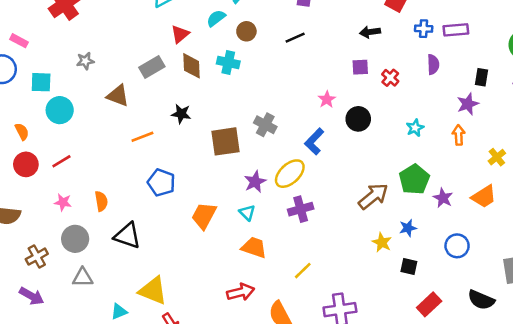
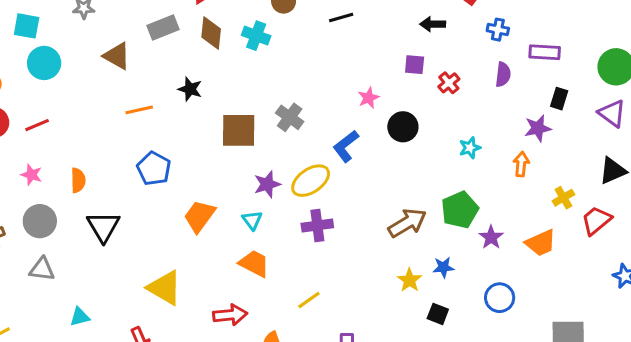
purple rectangle: (456, 30) -> (545, 52), moved
black triangle: (127, 236) -> (103, 227), turned 32
yellow triangle: (153, 291) -> (165, 288), moved

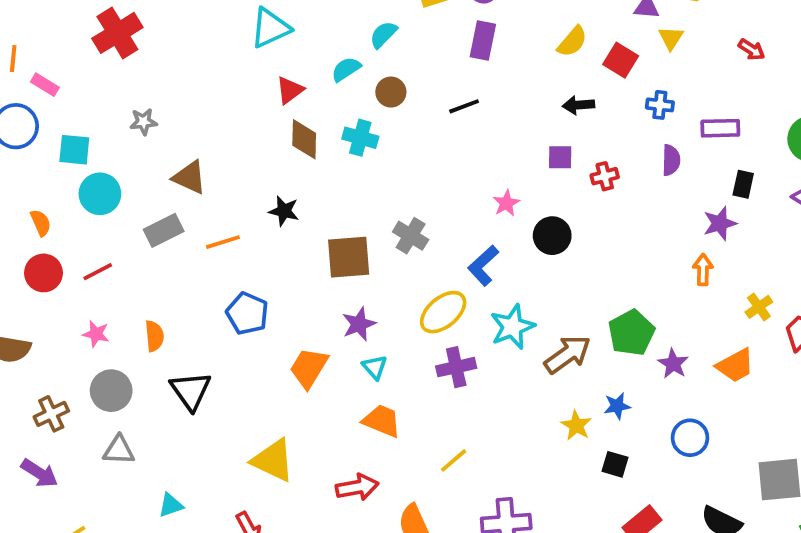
gray rectangle: (163, 27) -> (164, 230), moved
red cross: (449, 83) -> (605, 176), turned 30
cyan star: (470, 148) -> (512, 327), moved, size x1.6
purple star: (267, 184) -> (359, 324), moved

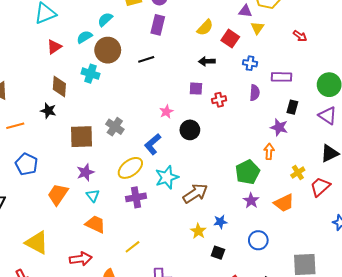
brown circle: (391, 92) -> (108, 50), size x1.6
brown diamond: (304, 139) -> (59, 86), moved
purple star: (720, 223) -> (279, 127), turned 30
green pentagon: (631, 333) -> (248, 172), moved

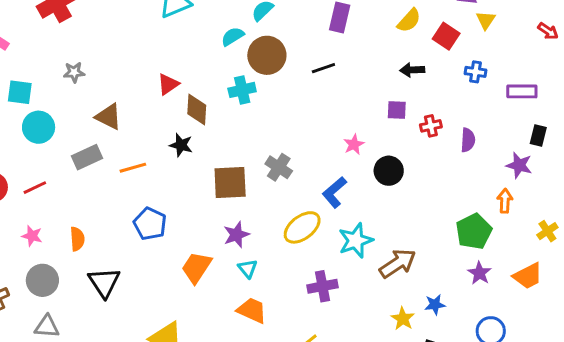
red triangle: (54, 47) -> (168, 84), moved
cyan cross: (91, 74) -> (242, 90), turned -30
purple semicircle: (255, 93) -> (468, 140), moved
purple cross: (136, 197) -> (322, 286), moved

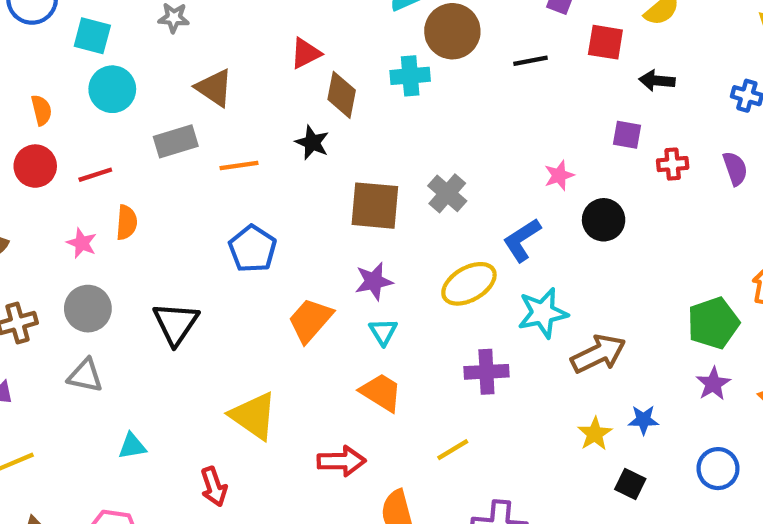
red square: (446, 36) -> (605, 42), moved, turned -32
purple semicircle: (468, 140) -> (735, 169), moved, turned -30
orange semicircle: (77, 239) -> (127, 222), moved

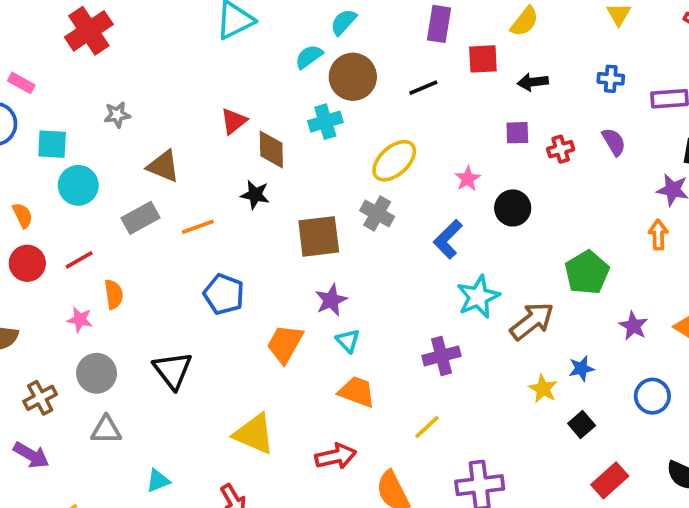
yellow ellipse: (469, 284) -> (394, 161), moved
green pentagon: (713, 323) -> (587, 273), moved
black square: (630, 484) -> (582, 424), turned 35

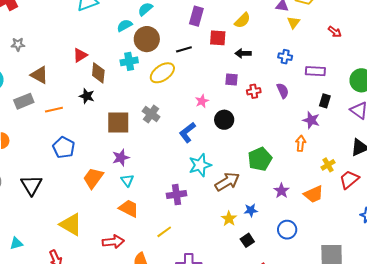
yellow ellipse: (394, 161) -> (162, 73), moved

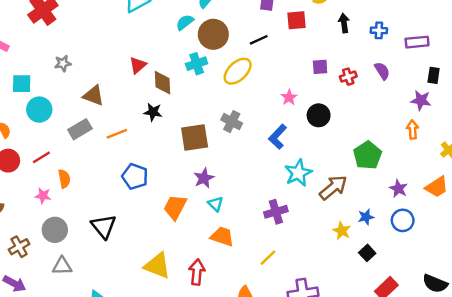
black arrow: (243, 53) -> (344, 23), moved, turned 91
blue circle: (287, 230) -> (403, 220), moved
red arrow: (113, 242) -> (197, 272), moved, turned -70

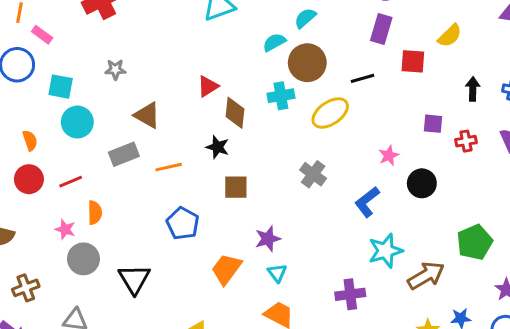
black arrow: (344, 23) -> (473, 89), moved
brown square: (195, 137) -> (236, 187), moved, size x0.7
gray circle: (55, 230) -> (83, 259), moved

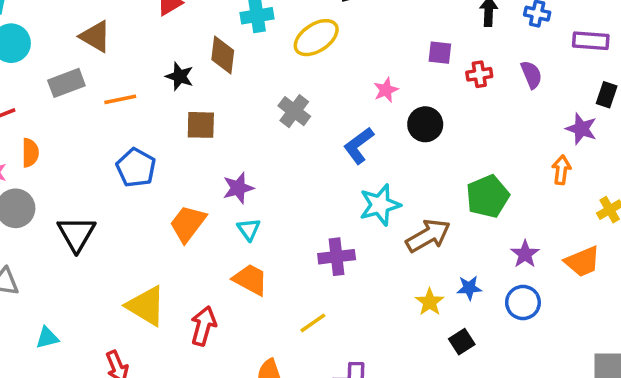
brown diamond: (235, 113) -> (223, 55), moved

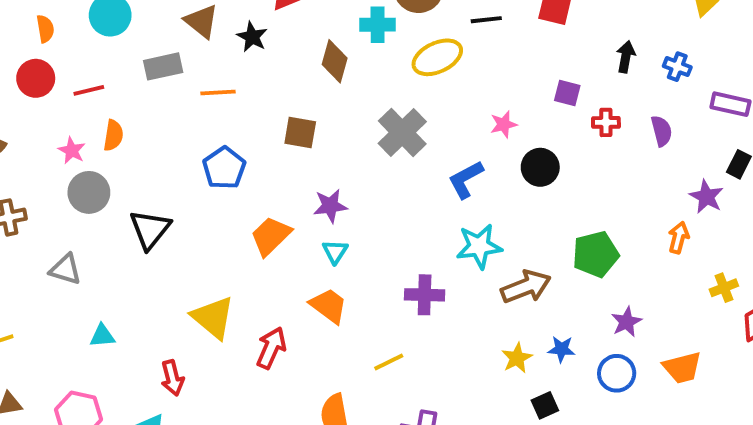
black star: (180, 76) -> (252, 37), moved
gray cross: (294, 111) -> (402, 132), size x1.4
orange trapezoid: (582, 262) -> (682, 368), moved

